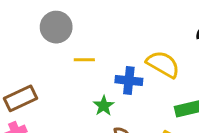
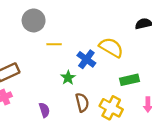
blue cross: (129, 81) -> (86, 59), turned 30

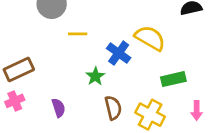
purple semicircle: (44, 110) -> (58, 108), moved

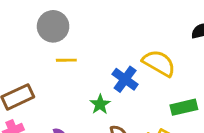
yellow line: (78, 34) -> (66, 60), moved

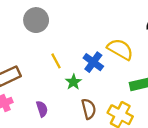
yellow line: (66, 60) -> (56, 61), moved, turned 63

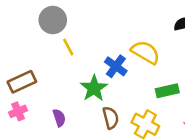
yellow line: (56, 61) -> (68, 47), moved
green star: (73, 82) -> (94, 88), size x1.5

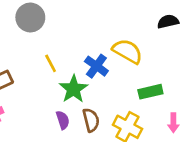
yellow line: (68, 47) -> (51, 63), moved
purple semicircle: (59, 118) -> (63, 120), moved

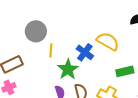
gray circle: (30, 17) -> (36, 31), moved
yellow line: (51, 63) -> (51, 50), turned 32

